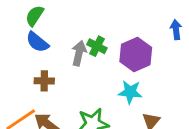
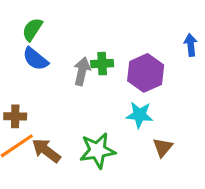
green cross: (97, 46) -> (102, 64), turned -30
brown cross: (44, 81) -> (15, 116), moved

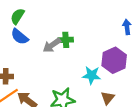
gray arrow: (82, 71) -> (52, 45), turned -138
purple hexagon: (146, 73) -> (114, 60), moved

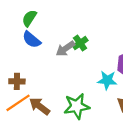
green cross: (66, 40) -> (80, 43), turned -32

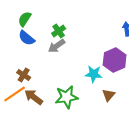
green cross: (80, 43) -> (59, 31), moved
brown cross: (17, 81) -> (24, 75), moved, turned 32

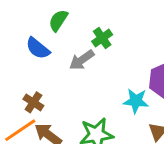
green semicircle: (25, 19) -> (58, 20), moved
green cross: (59, 31) -> (102, 38), moved

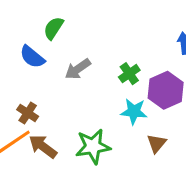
green cross: (102, 38) -> (129, 74), moved

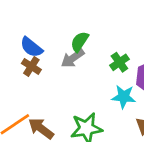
green semicircle: (53, 28) -> (80, 42), moved
brown cross: (28, 113) -> (31, 66), moved

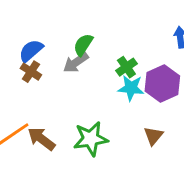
blue semicircle: (31, 47) -> (31, 51), turned 100
cyan star: (124, 97) -> (131, 88), moved

